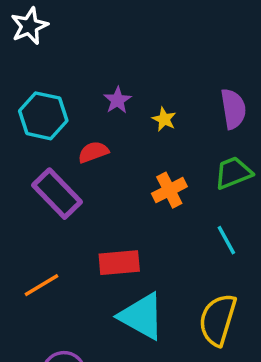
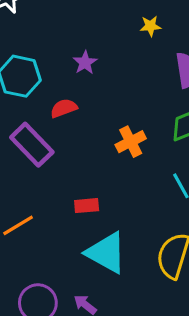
yellow star: (164, 119) -> (150, 26), moved, turned -30
red rectangle: (119, 263) -> (87, 206), size x0.7

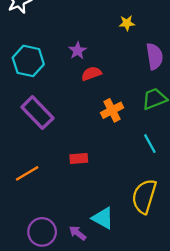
red semicircle: (64, 108) -> (91, 74), moved
cyan triangle: (106, 253) -> (103, 218), moved, size x0.7

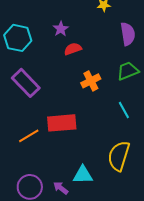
red rectangle: (79, 158) -> (62, 123), size x1.8
orange line: (27, 173) -> (29, 136), moved
cyan triangle: (103, 218) -> (83, 175), turned -30

